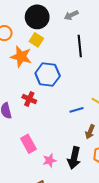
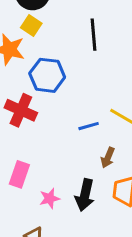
red cross: (29, 99) -> (21, 110), size x1.5
pink rectangle: (28, 144) -> (19, 174), turned 48

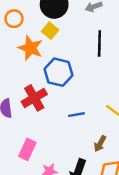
red cross: (21, 110) -> (34, 98), turned 30
blue line: (89, 126) -> (76, 115), moved

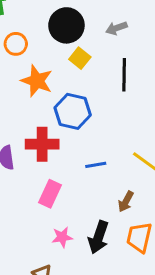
yellow square: (50, 31) -> (80, 58), moved
red cross: (34, 98) -> (42, 144), turned 30
pink rectangle: (27, 149) -> (50, 194), moved

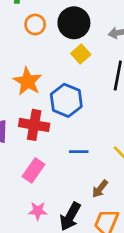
orange circle: (16, 44) -> (35, 25), moved
orange star: (37, 81) -> (28, 81), moved

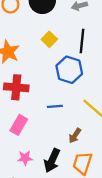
yellow square: (81, 54) -> (49, 39), moved
blue hexagon: (66, 100) -> (69, 70), moved

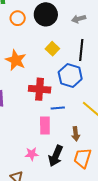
red cross: (16, 87) -> (40, 89), moved
pink rectangle: (19, 125) -> (45, 125), moved, turned -30
brown arrow: (75, 136) -> (76, 134), turned -40

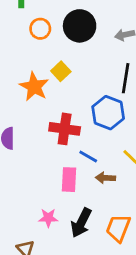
yellow square: (52, 49) -> (61, 71), moved
blue line: (58, 108) -> (88, 156), turned 32
brown arrow: (76, 134) -> (105, 178), moved, turned 96

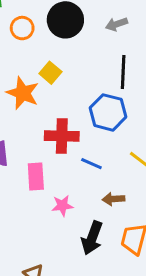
brown arrow: (105, 178) -> (113, 199), moved
pink rectangle: (69, 180) -> (36, 176), moved
pink star: (48, 218) -> (62, 206), moved

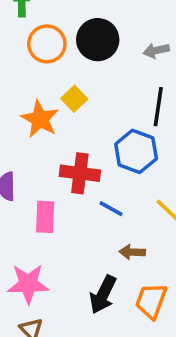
orange circle: (22, 28) -> (47, 44), size x1.4
pink star: (62, 206) -> (28, 284), moved, size x1.6

